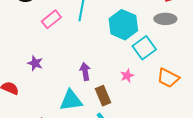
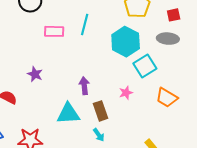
pink rectangle: (51, 19) -> (54, 31), turned 36

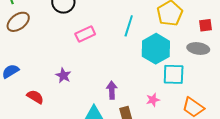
cyan line: (85, 25) -> (129, 26), moved
pink rectangle: (54, 31) -> (85, 34), turned -30
cyan square: (145, 66) -> (174, 74), turned 30

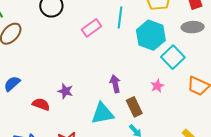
pink rectangle: (85, 34) -> (91, 28), moved
cyan square: (174, 74) -> (173, 57), turned -35
purple star: (63, 75) -> (65, 91), moved

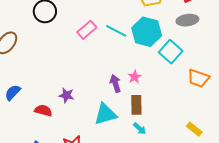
cyan line: (120, 18) -> (116, 31), moved, turned -65
pink star: (157, 86) -> (135, 77), moved
brown rectangle: (134, 107) -> (136, 105), turned 30

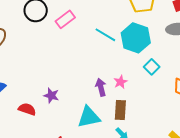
pink rectangle: (87, 30) -> (65, 19), moved
cyan square: (171, 52) -> (152, 67), moved, size x0.7

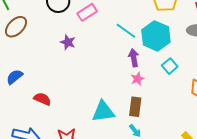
purple arrow: (101, 87) -> (134, 58), moved
purple star: (51, 96) -> (68, 42), moved

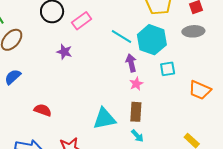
cyan square: (170, 66) -> (168, 69), turned 35
blue semicircle: (15, 77) -> (13, 77), moved

